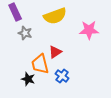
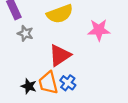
red triangle: (55, 52) -> (60, 55), size x1.5
orange trapezoid: (40, 64) -> (48, 83), moved

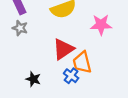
gray star: (25, 33) -> (20, 28), moved
orange trapezoid: (48, 83) -> (82, 62), moved

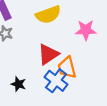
blue cross: (71, 76) -> (56, 81), size x1.5

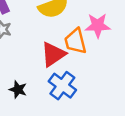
orange trapezoid: (67, 68) -> (75, 41), moved

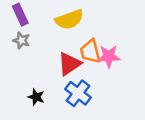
pink star: (98, 26) -> (109, 56), moved

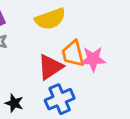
blue cross: (78, 93) -> (60, 99), turned 30

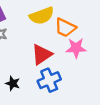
orange trapezoid: (73, 54) -> (65, 28), moved, turned -50

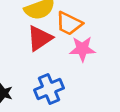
red triangle: (42, 54) -> (40, 38), moved

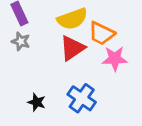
blue cross: (49, 89) -> (82, 98), turned -32

